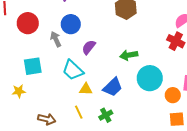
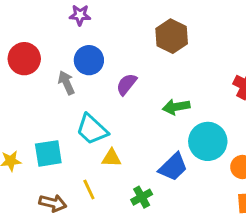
purple semicircle: (89, 47) -> (127, 84), moved
cyan square: (33, 66) -> (48, 153), moved
blue trapezoid: (113, 87) -> (173, 167), moved
yellow line: (79, 112) -> (89, 190), moved

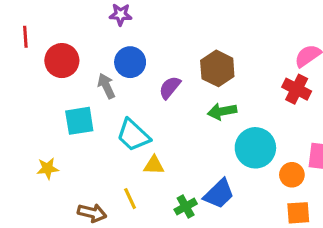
brown hexagon: (172, 36) -> (217, 68), moved
cyan square: (48, 153) -> (79, 121), moved
blue trapezoid: (173, 167) -> (219, 194), moved

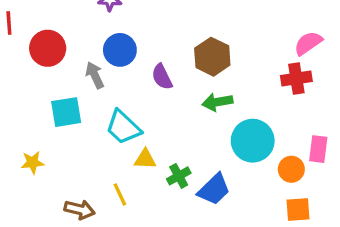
purple semicircle: (170, 88) -> (162, 77), turned -65
red cross: (297, 89) -> (296, 78), turned -36
green cross: (186, 207) -> (179, 176), moved

